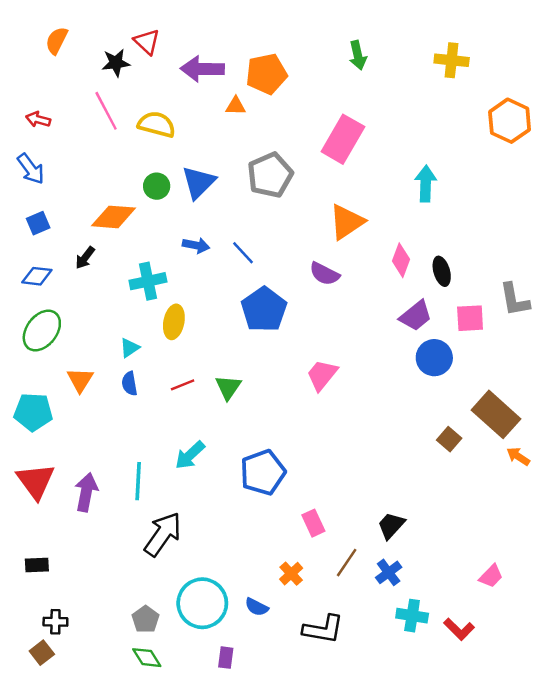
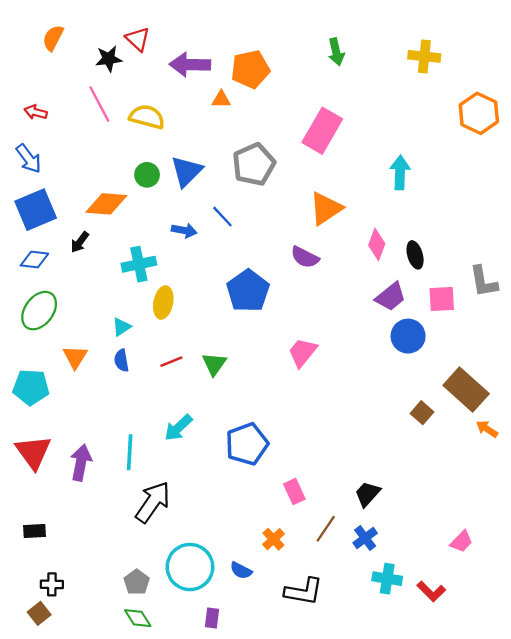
blue square: (38, 223) -> (36, 210), size x1.8
blue line: (243, 253) -> (222, 217), moved

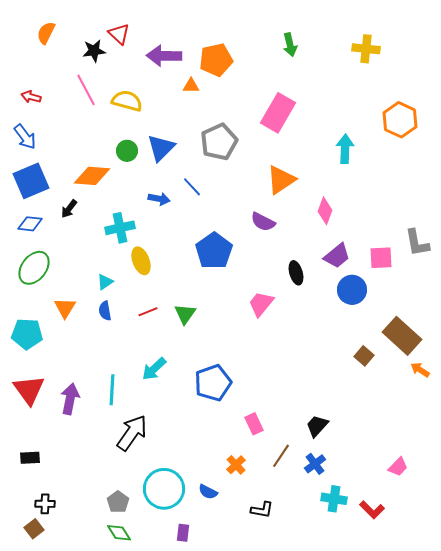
orange hexagon: (479, 113) -> (400, 120), moved
black ellipse: (415, 255) -> (296, 273), moved
yellow ellipse: (163, 302) -> (141, 261), turned -32
black L-shape: (304, 591) -> (262, 510), size x0.7

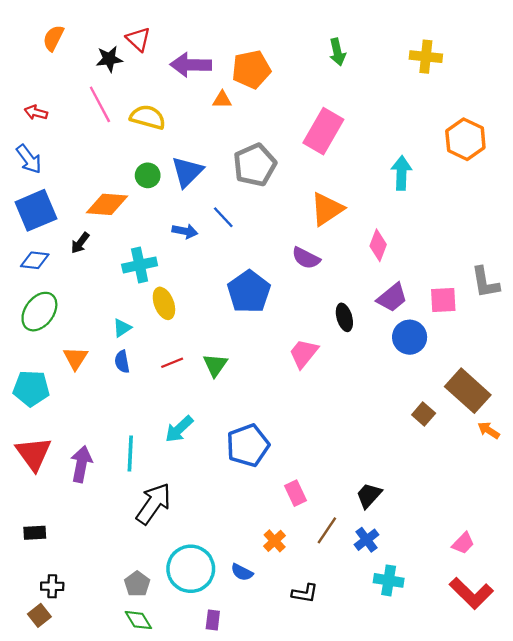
red L-shape: (372, 510) -> (471, 593), moved, size x1.5

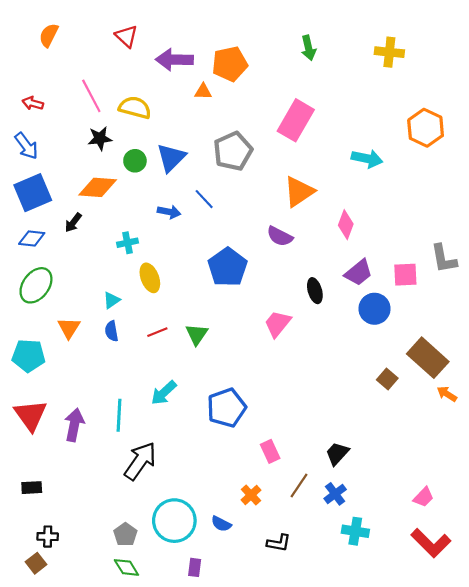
black star: (109, 59) -> (100, 138), moved
cyan arrow: (401, 173) -> (367, 159), turned 100
cyan cross: (140, 265) -> (128, 243), size x0.7

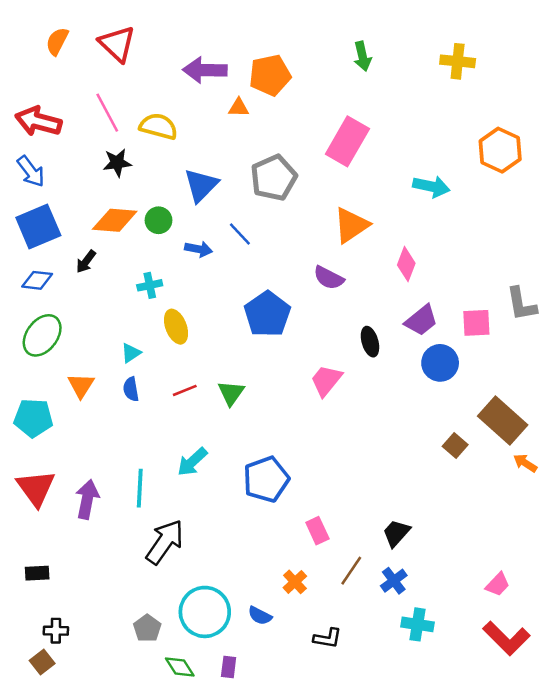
red triangle: (126, 36) -> (117, 44), moved, size x1.4
red arrow: (33, 103) -> (38, 121), size x1.8
green circle: (135, 161) -> (158, 220), moved
green diamond: (126, 567) -> (180, 667), moved

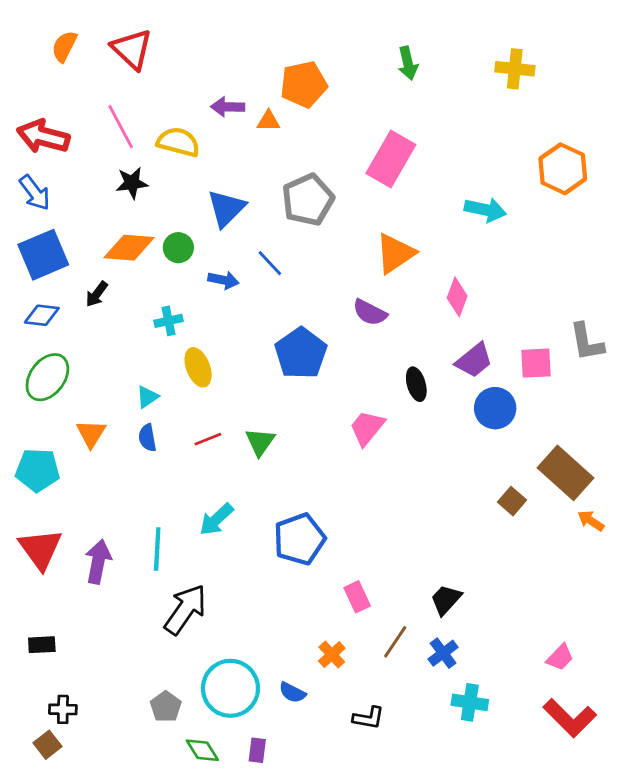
purple arrow: (205, 70) -> (228, 107), moved, size x0.7

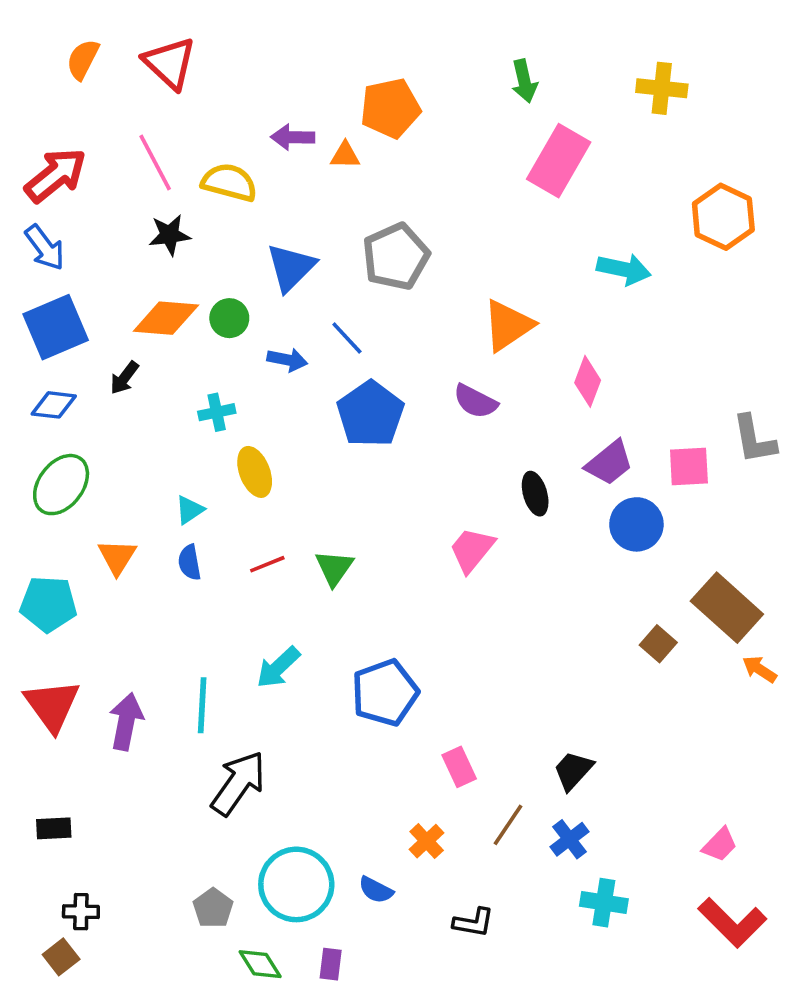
red arrow: (43, 136) -> (56, 175), turned 126
pink rectangle: (391, 159) -> (559, 161), moved
blue pentagon: (301, 353) -> (370, 414), moved

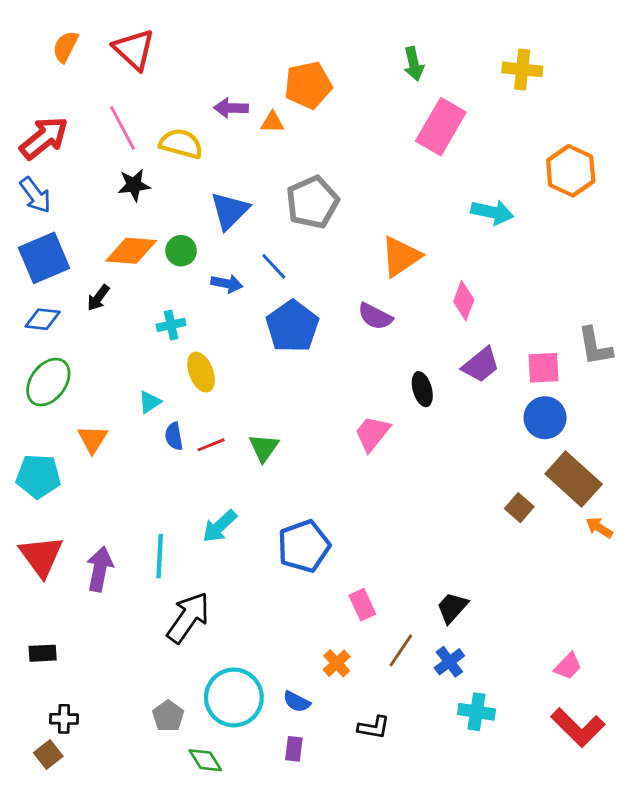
blue circle: (636, 524) -> (545, 418), moved
blue semicircle: (190, 562) -> (174, 436), moved
purple rectangle: (331, 964) -> (294, 749), moved

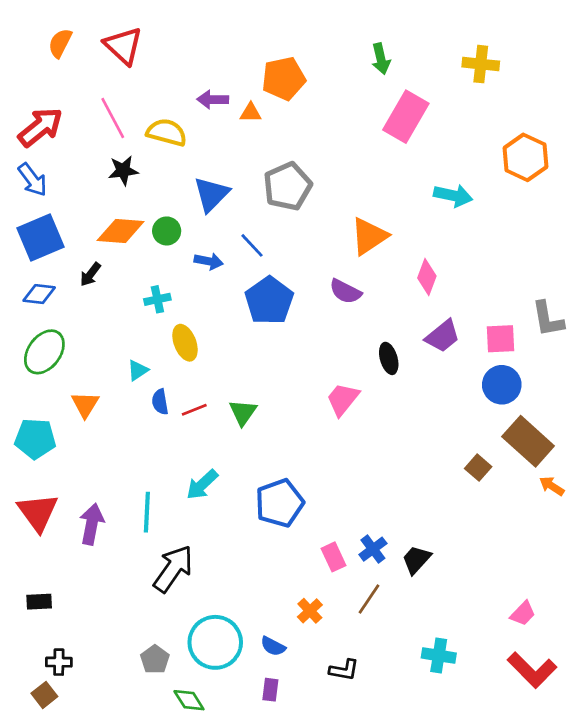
blue cross: (449, 662) -> (373, 549), moved

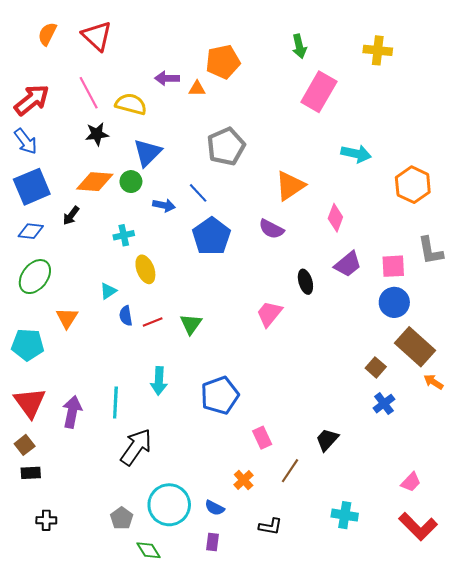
orange hexagon: (525, 157) -> (413, 185), moved
blue triangle: (211, 194) -> (147, 153), moved
cyan arrow: (202, 485) -> (159, 381), turned -44
blue cross: (373, 549) -> (384, 404), moved
brown square: (44, 695) -> (25, 445), moved

